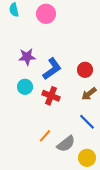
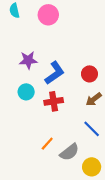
red cross: (51, 96) -> (54, 101), turned -30

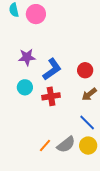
pink circle: (48, 15) -> (36, 14), moved
orange line: (47, 144) -> (45, 146), moved
yellow circle: (92, 167) -> (88, 146), moved

